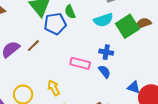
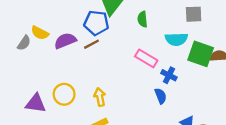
blue pentagon: (55, 24) -> (96, 23), moved
green square: (127, 26) -> (201, 54), turned 35
pink rectangle: (80, 63) -> (146, 58), moved

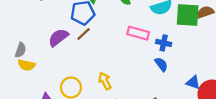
yellow semicircle: (40, 33) -> (26, 65), moved

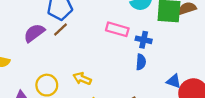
blue semicircle: (161, 64) -> (141, 62), turned 40
yellow arrow: (105, 81) -> (82, 79), turned -42

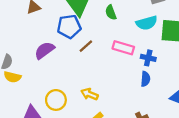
brown line: (61, 30) -> (86, 46), moved

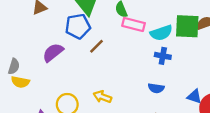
cyan semicircle: (147, 23) -> (161, 33), moved
pink rectangle: (123, 48) -> (133, 24), moved
blue semicircle: (145, 79) -> (156, 88), moved, turned 96

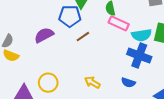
blue cross: (163, 56) -> (139, 55), size x1.6
yellow arrow: (102, 97) -> (92, 82), moved

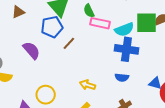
purple semicircle: (44, 35) -> (31, 50), turned 90

